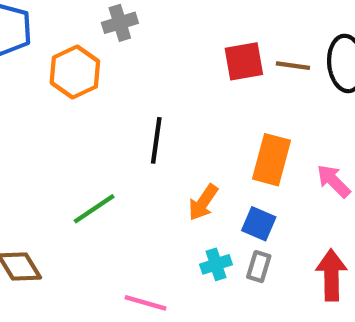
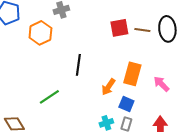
orange arrow: (203, 202) -> (108, 87), moved

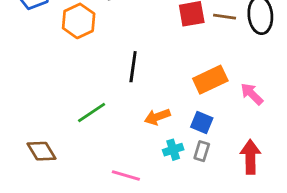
orange rectangle: (132, 74) -> (210, 80), turned 50
orange arrow: (108, 87) -> (157, 117), moved, turned 36

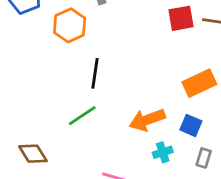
black line: (133, 67) -> (95, 73), moved
orange arrow: (157, 117) -> (147, 120), size x1.4
gray rectangle: (202, 151) -> (204, 158), moved

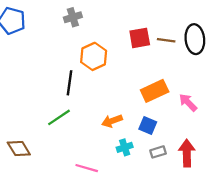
orange hexagon: (70, 25) -> (94, 56), moved
orange arrow: (147, 120) -> (112, 121), size x0.7
gray rectangle: (204, 158) -> (158, 152), turned 56

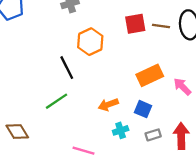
black line: (69, 83) -> (67, 68), turned -35

